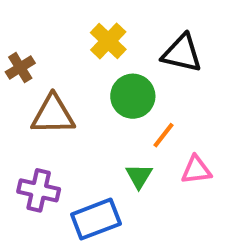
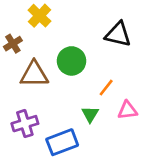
yellow cross: (108, 41) -> (40, 16), moved
green circle: (133, 96) -> (72, 61), moved
purple cross: (39, 190) -> (25, 124), turned -30

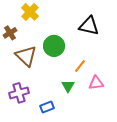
brown triangle: (34, 74) -> (26, 56), turned 45
blue rectangle: (62, 142) -> (47, 107), size x0.6

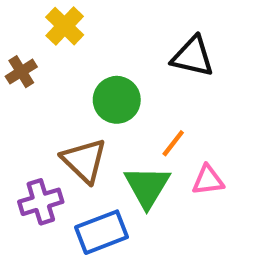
brown triangle: (26, 56) -> (84, 161), moved
green triangle: (68, 86) -> (147, 187), size x1.6
blue rectangle: (47, 107) -> (102, 232), size x1.6

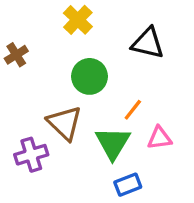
yellow cross: (65, 26) -> (78, 20), moved
blue rectangle: (102, 232) -> (128, 185), moved, size x0.7

